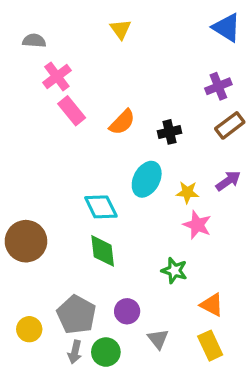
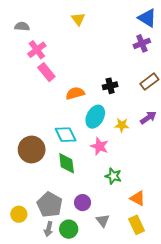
purple cross: (218, 86) -> (142, 43), moved
orange semicircle: (122, 122) -> (75, 93), moved, turned -150
pink star: (197, 225) -> (99, 146), moved
brown circle: (26, 241) -> (32, 150), moved

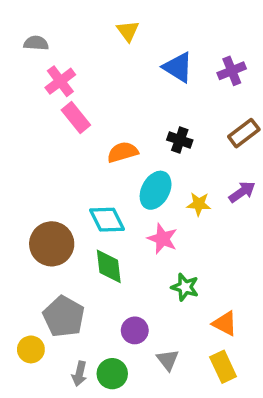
blue triangle: (147, 18) -> (178, 67), moved
black cross: (110, 86) -> (180, 140), turned 32
gray pentagon: (50, 205) -> (64, 317), moved

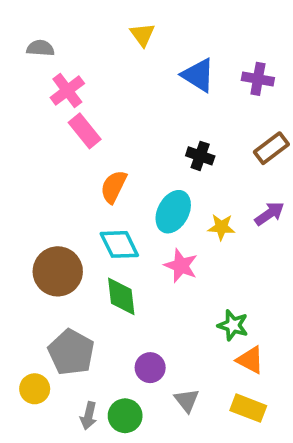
purple cross: (232, 71) -> (258, 79), turned 32
orange semicircle: (123, 152) -> (114, 187), moved, turned -48
green star: (185, 287) -> (233, 325), moved
yellow rectangle: (223, 367) -> (248, 408), turned -44

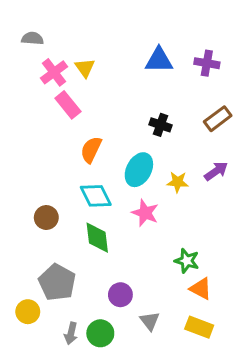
yellow triangle: (142, 35) -> (85, 68), moved
blue triangle: (198, 75) -> (159, 60), turned -32
brown circle: (58, 271) -> (46, 218), size x0.6

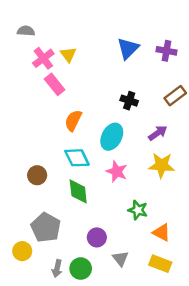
blue triangle: (159, 60) -> (128, 48), turned -45
purple arrow: (216, 171) -> (158, 133), moved
yellow star: (178, 182) -> (162, 165), moved, size x1.5
green star: (187, 261) -> (138, 210), moved

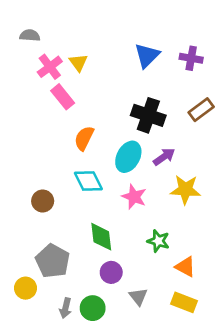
black cross: (129, 101) -> (148, 115), size x1.6
purple arrow: (158, 133) -> (164, 157), moved
green diamond: (78, 191) -> (101, 237), moved

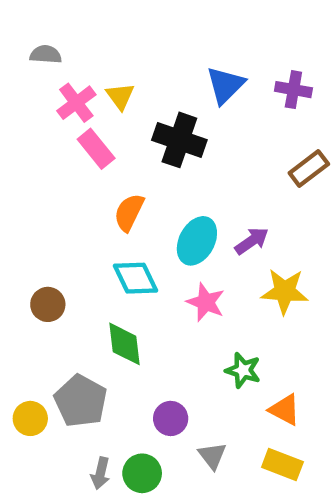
black cross: (148, 115) -> (179, 140), moved
brown circle: (43, 201) -> (48, 304), moved
green diamond: (101, 237) -> (125, 344), moved
yellow circle: (26, 288) -> (30, 418), moved

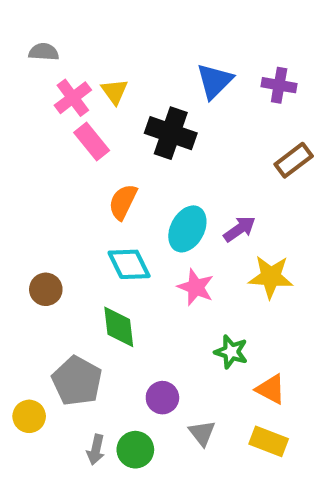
yellow circle: (30, 418) -> (29, 416), moved

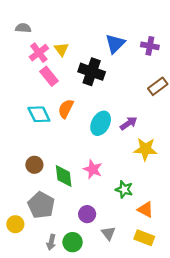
cyan diamond: (129, 264) -> (39, 114), moved
pink star: (196, 287) -> (93, 169), moved
brown circle: (46, 289) -> (34, 165), moved

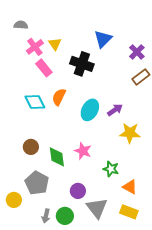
purple cross: (150, 46) -> (137, 52), moved, turned 35
gray triangle: (108, 233) -> (97, 208), size x1.6

